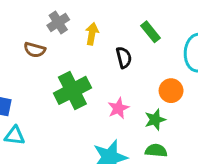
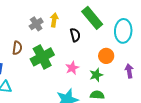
gray cross: (58, 22) -> (36, 24), moved
green rectangle: (150, 32) -> (92, 18), size x1.6
brown semicircle: (35, 50) -> (17, 48), moved, turned -96

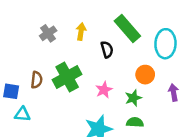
gray cross: (36, 24) -> (48, 33), moved
brown semicircle: (17, 48) -> (37, 80), moved

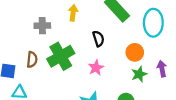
gray cross: (48, 33) -> (42, 26), moved, turned 35
black semicircle: (107, 49) -> (98, 39), moved
green star: (133, 98) -> (139, 74), moved

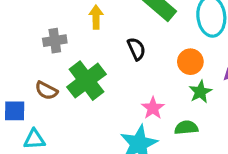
brown semicircle: (32, 60) -> (46, 91), turned 119
pink star: (96, 68) -> (153, 108), moved

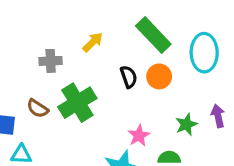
yellow arrow: (96, 17) -> (93, 42), turned 40
orange circle: (190, 62) -> (159, 76), moved

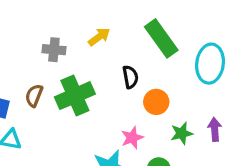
orange circle: (159, 76) -> (156, 102), moved
brown semicircle: (38, 108) -> (34, 96), turned 70

